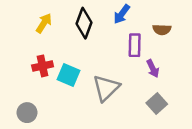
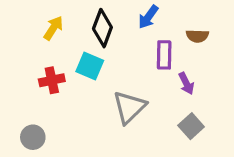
cyan square: (69, 75) -> (90, 66), moved

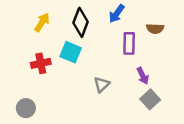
purple arrow: (186, 83) -> (143, 76), moved
gray triangle: (129, 107) -> (102, 84), size x0.6

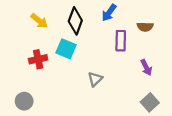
yellow arrow: (42, 22) -> (39, 21), turned 96
purple arrow: (143, 76) -> (146, 67), moved
gray square: (150, 99) -> (150, 102), moved

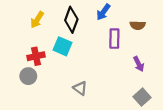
yellow arrow: (39, 21) -> (37, 20), turned 84
gray triangle: (95, 79) -> (80, 88), moved, turned -40
gray circle: (24, 101) -> (28, 76), moved

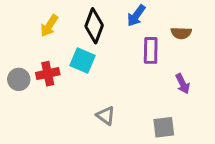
gray circle: (28, 76) -> (19, 79), moved
gray square: (142, 97) -> (164, 127), moved, turned 35

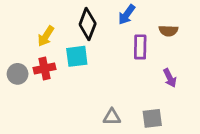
yellow arrow: (49, 26) -> (46, 36), moved
cyan square: (83, 61) -> (77, 56), turned -30
gray triangle: (106, 116) -> (112, 117), moved, turned -36

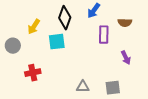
red cross: (44, 68) -> (33, 73), moved
gray circle: (18, 74) -> (13, 46), moved

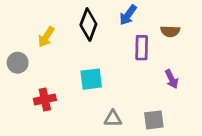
cyan square: (57, 42) -> (91, 79), moved

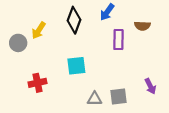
gray circle: (18, 63) -> (18, 43), moved
purple arrow: (172, 79) -> (150, 86), moved
gray square: (154, 120) -> (118, 97), moved

